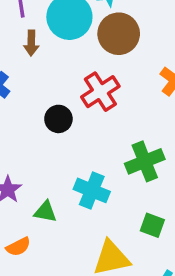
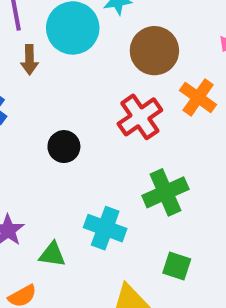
brown circle: (119, 34) -> (154, 51), moved
red cross: (100, 92) -> (140, 117), moved

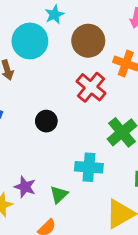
green triangle: (52, 254) -> (59, 195), turned -36

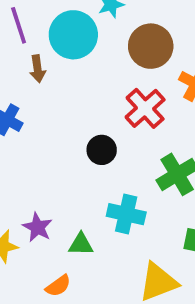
black circle: (46, 121) -> (102, 150), moved
green triangle: (59, 195) -> (81, 244), turned 36

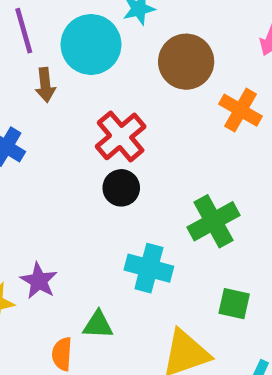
red cross: (145, 108) -> (121, 136), moved
green triangle: (81, 244) -> (98, 325), moved
orange semicircle: (58, 286) -> (62, 354), turned 128

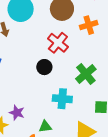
orange cross: (241, 110) -> (89, 25), turned -36
red cross: (121, 136) -> (58, 43), moved

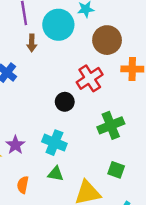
cyan cross: (62, 99) -> (54, 143), moved
green triangle: (45, 127) -> (56, 174), moved

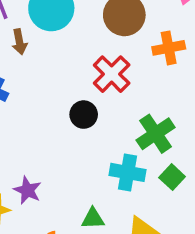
cyan cross: (54, 143) -> (128, 172), moved
green square: (116, 170) -> (172, 177), moved, turned 35

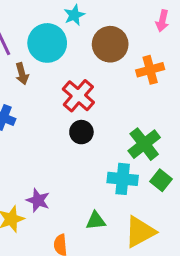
red cross: (112, 74) -> (78, 96), moved

